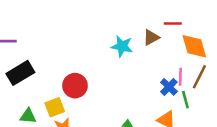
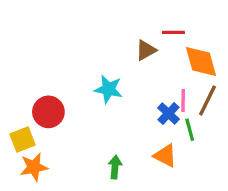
cyan star: (122, 46) -> (108, 89), moved

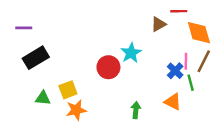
cyan star: (108, 89) -> (131, 53), turned 30
red circle: (48, 112) -> (108, 67), moved

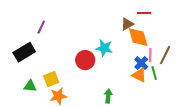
purple line: (24, 28) -> (41, 27), moved, turned -64
orange diamond: (199, 33) -> (138, 37), moved
cyan star: (131, 53) -> (104, 48), turned -30
orange triangle: (173, 102) -> (139, 75), moved

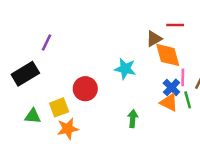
red circle: (85, 60) -> (85, 89), moved
green arrow: (108, 96) -> (133, 119), moved

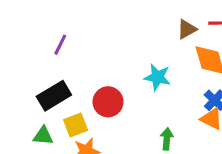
brown triangle: (154, 39) -> (187, 29), moved
black rectangle: (25, 74) -> (54, 96), moved

